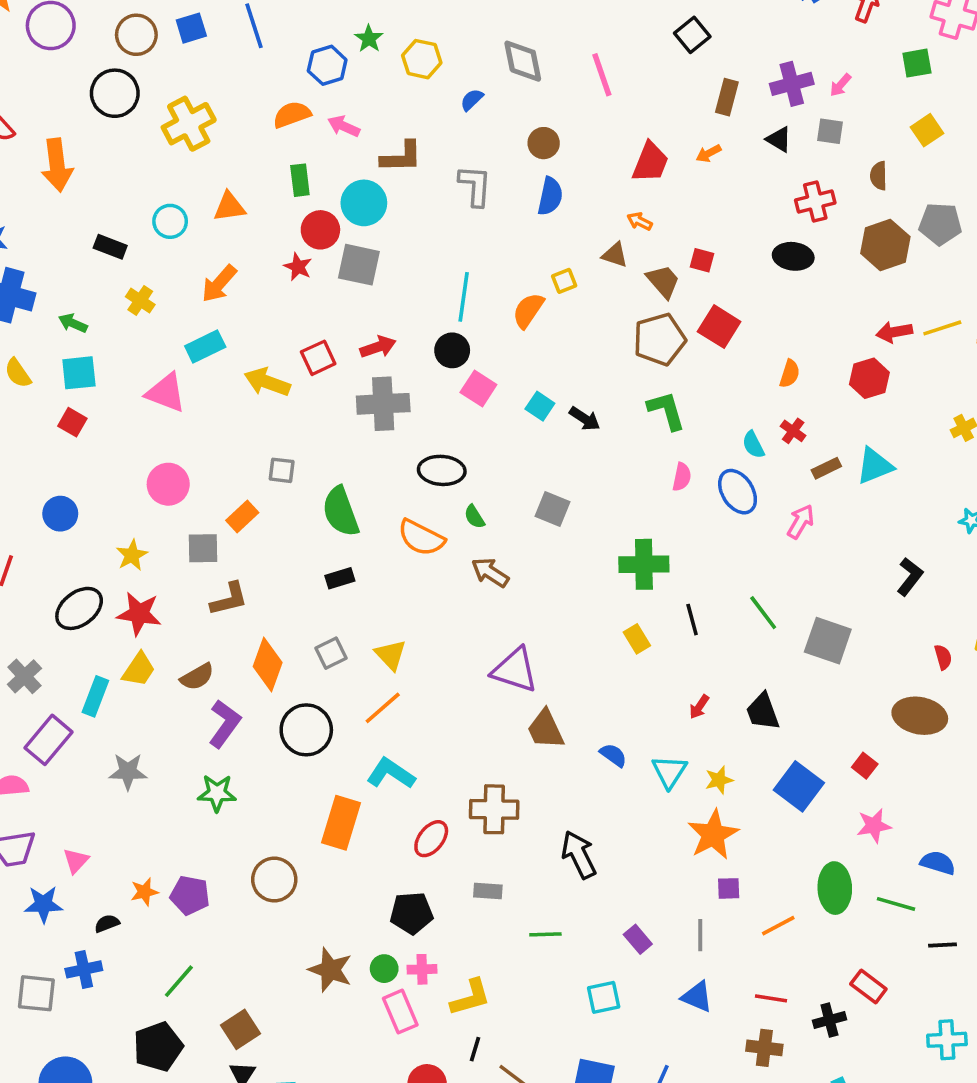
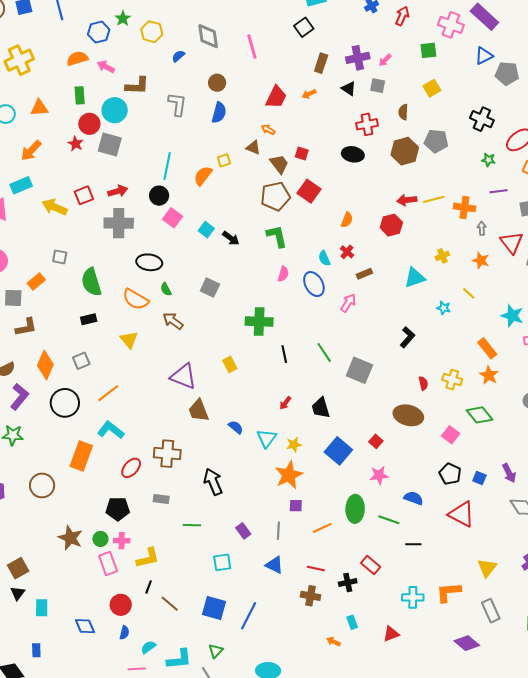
cyan triangle: (875, 466) -> (415, 278), moved
yellow rectangle: (637, 639) -> (230, 364), moved
yellow triangle: (391, 655) -> (129, 340), moved

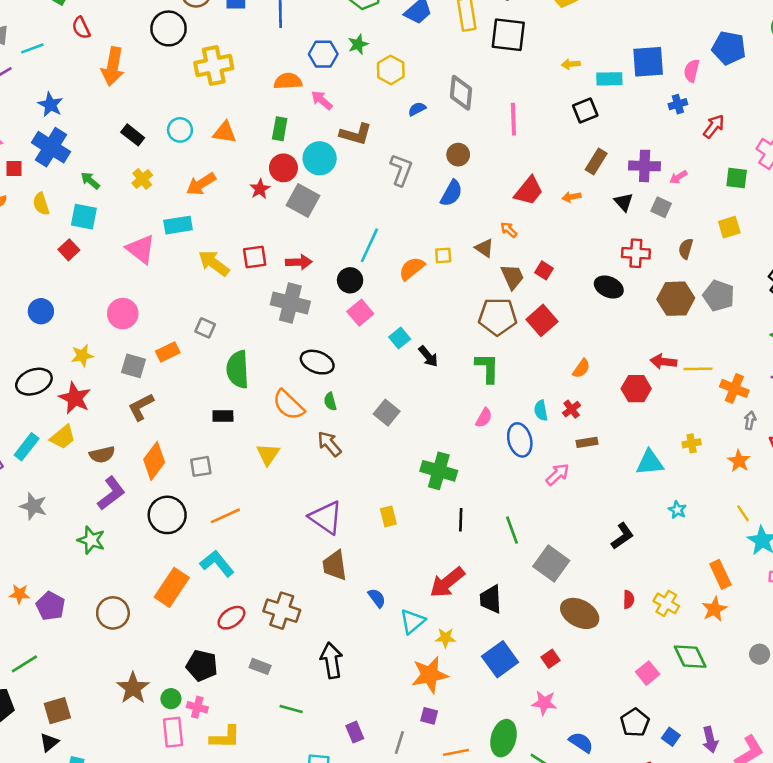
yellow line: (469, 293) -> (743, 513), moved
brown L-shape: (26, 327) -> (141, 407), turned 150
red arrow: (285, 403) -> (447, 582), size x2.0
brown ellipse: (408, 415) -> (580, 613), moved

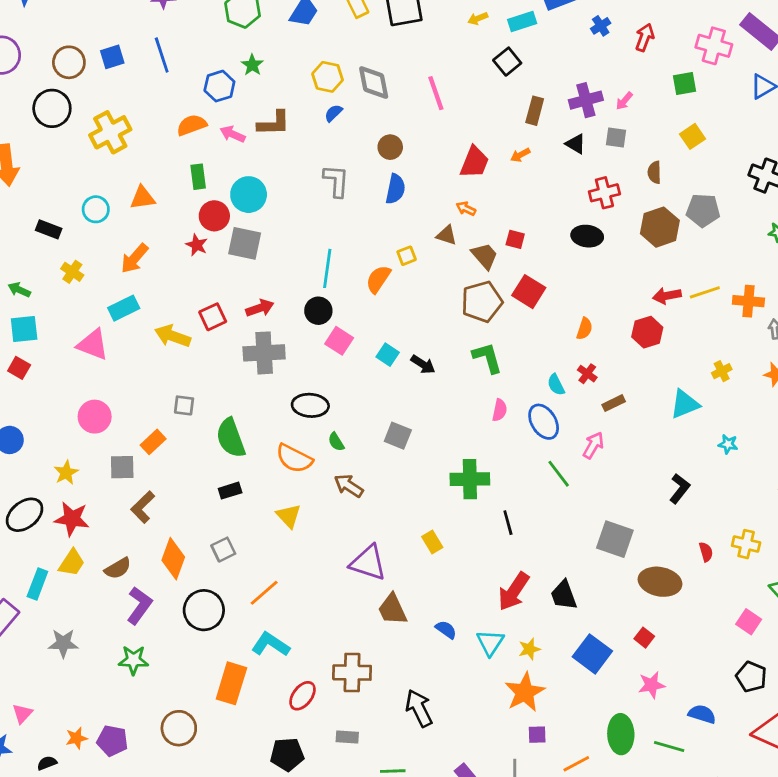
yellow hexagon: (391, 70) -> (328, 77), moved
brown L-shape: (356, 134) -> (274, 123), moved
green line: (512, 530) -> (559, 474), moved

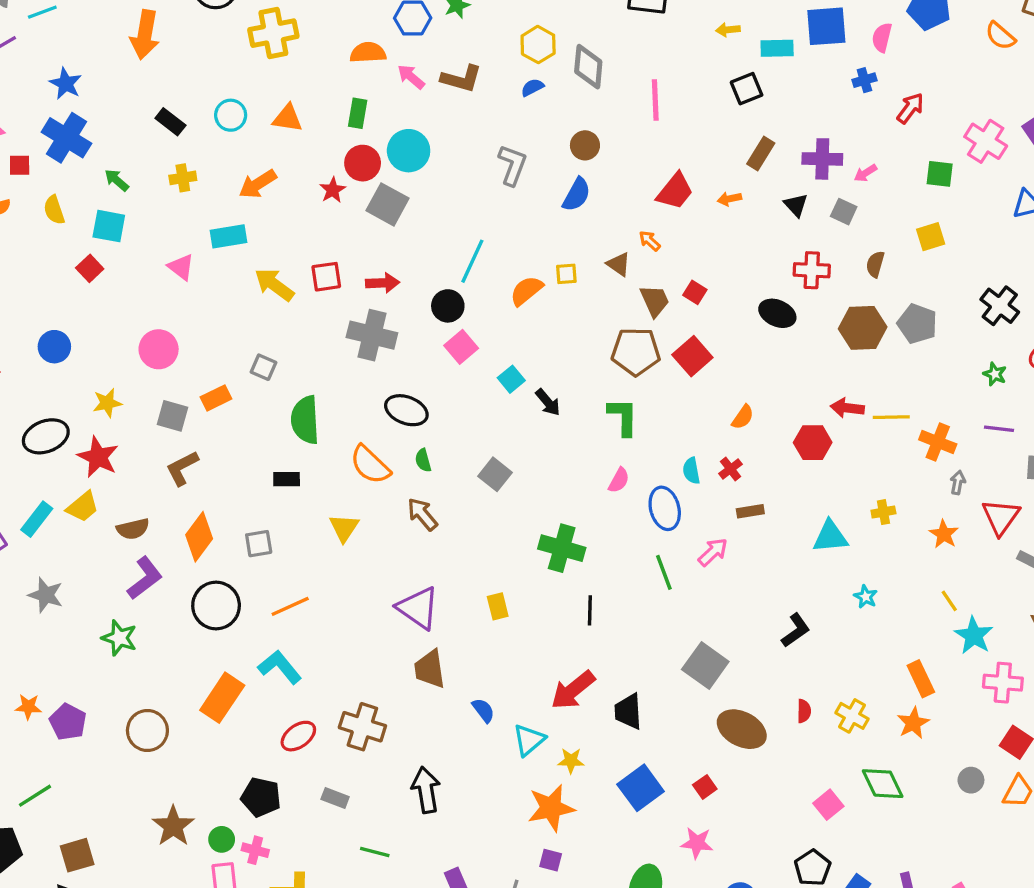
yellow cross: (72, 272) -> (183, 178), turned 30
pink triangle: (93, 344) -> (181, 267), size x0.7

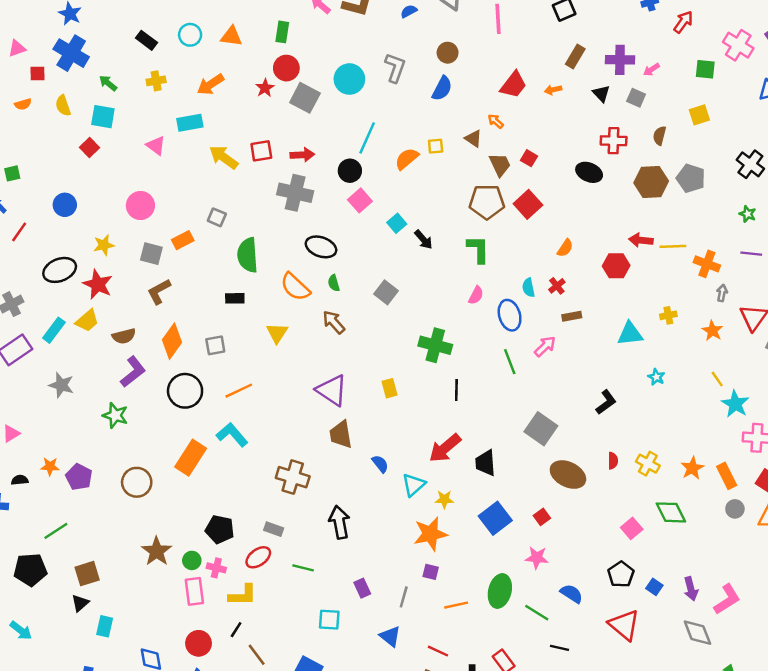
cyan circle: (409, 151) -> (349, 79), moved
orange rectangle: (921, 679) -> (727, 476), moved
red ellipse: (298, 736) -> (258, 557), moved

